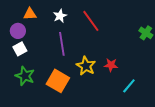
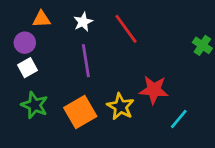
red star: (111, 65) -> (154, 90), size x1.5
yellow star: (86, 66) -> (121, 106), moved
orange square: (58, 81) -> (80, 112), turned 30

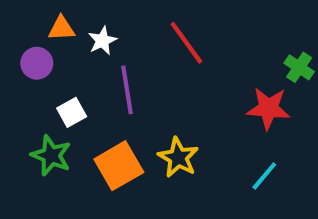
white star: (83, 22) -> (102, 41), moved
white square: (28, 68) -> (72, 112), moved
red star: (154, 90) -> (268, 108), moved

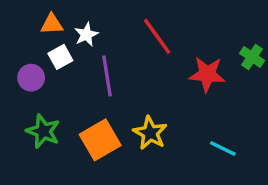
purple circle: (37, 63) -> (31, 78), moved
red star: (268, 108) -> (207, 74), moved
white square: (72, 112) -> (60, 57), moved
cyan line: (264, 176) -> (223, 148), turned 76

